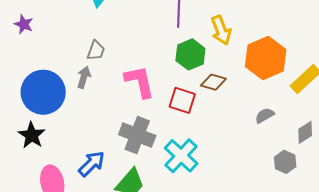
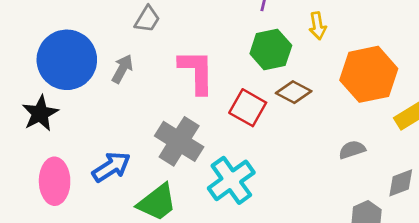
yellow arrow: (221, 30) -> (318, 26), size x0.7
gray arrow: (84, 77) -> (122, 69), moved

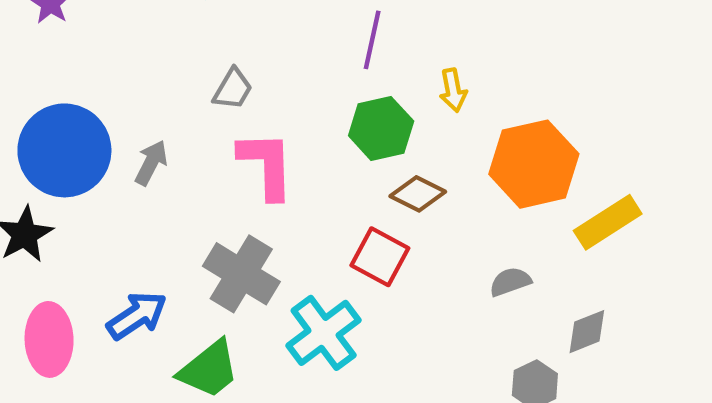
gray trapezoid: (147, 19) -> (233, 89), moved
red square: (248, 108) -> (380, 257), moved

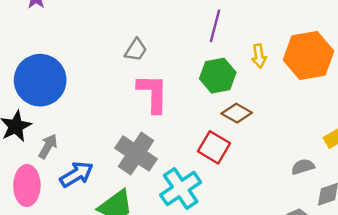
gray arrow: (151, 163) -> (48, 146), moved
orange hexagon: (534, 164) -> (308, 56), moved
gray semicircle: (510, 282) -> (303, 167), moved

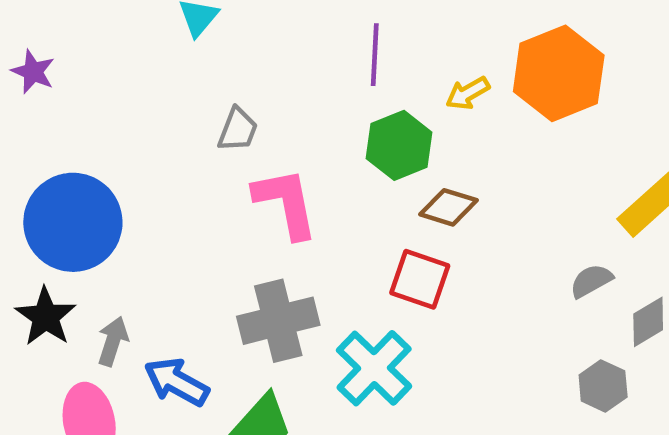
yellow arrow: (259, 56) -> (468, 93), turned 80
gray cross: (136, 154) -> (278, 321), turned -36
blue arrow: (77, 174) -> (177, 382), turned -108

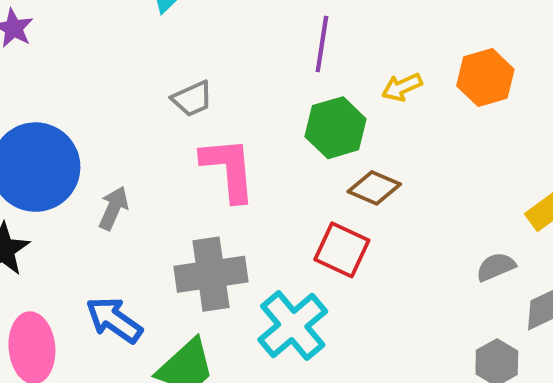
orange hexagon: (559, 73) -> (485, 78), size x0.7
gray trapezoid: (238, 130) -> (192, 99), turned 39
gray arrow: (113, 341) -> (114, 208), moved

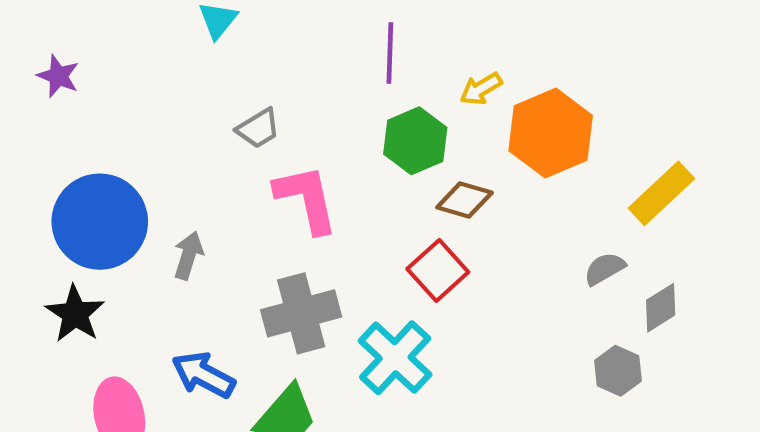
orange hexagon: (485, 78) -> (551, 133), moved, size x1.4
red square: (342, 250) -> (438, 270), turned 30

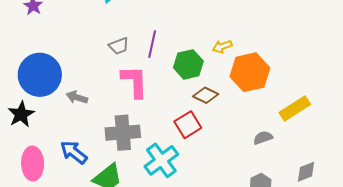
purple line: (390, 53) -> (152, 44), moved
gray arrow: (188, 255) -> (77, 97), turned -100
gray diamond: (661, 308) -> (306, 172), moved

